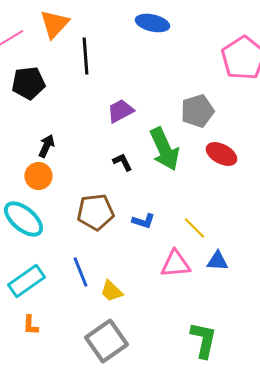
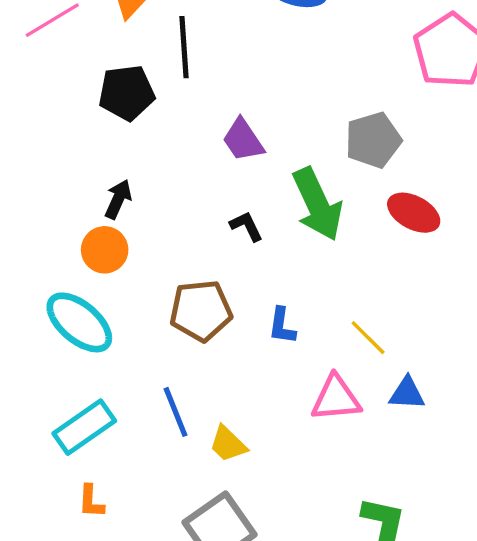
black pentagon: (28, 83) -> (127, 93), moved
purple trapezoid: (120, 111) -> (243, 140), turned -96
blue L-shape: (143, 221) -> (282, 326), turned 80

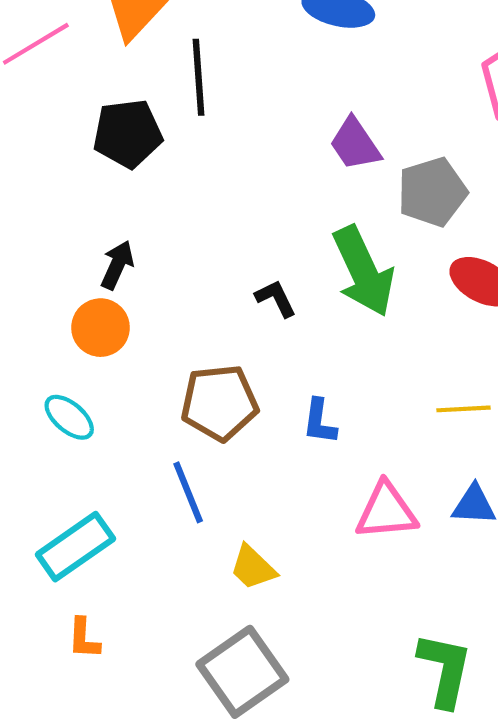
purple trapezoid: (243, 140) -> (355, 144), moved
cyan ellipse: (79, 322) -> (69, 417), size x0.6
yellow line: (368, 338) -> (464, 409), moved, turned -48
blue line: (176, 412) -> (188, 492), moved

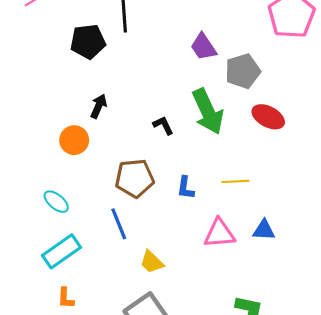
black arrow: (117, 265) -> (99, 106), moved
yellow line: (464, 409) -> (235, 181), moved
cyan ellipse: (69, 417) -> (56, 202), moved

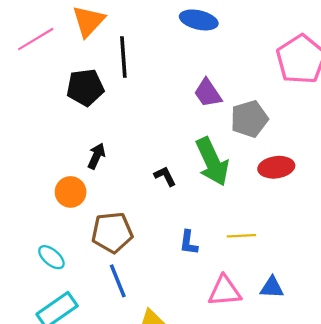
red ellipse: (268, 117) -> (276, 167), turned -36
brown pentagon: (135, 178) -> (112, 232), moved

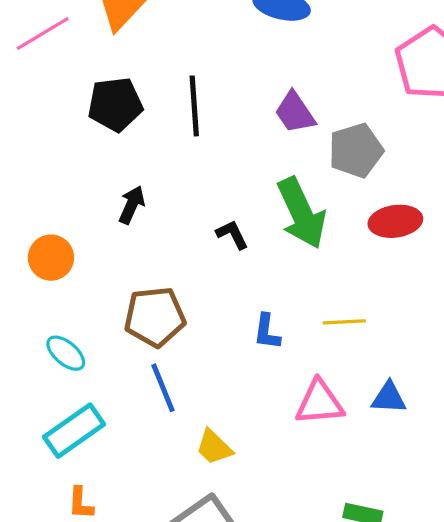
black line: (123, 57) -> (194, 106), moved
orange circle: (71, 192) -> (51, 258), moved

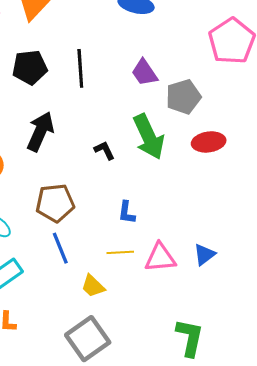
black arrow: (132, 205) -> (40, 131), size x1.6
yellow line: (344, 322) -> (120, 252), moved
blue triangle: (389, 398) -> (204, 254), turned -40

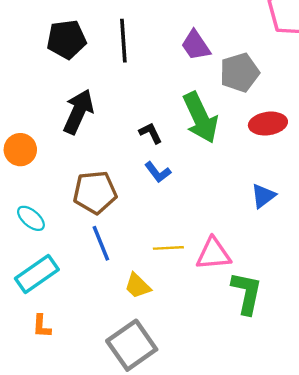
blue L-shape: (127, 212) -> (158, 172), moved, turned -45
blue triangle: (204, 254) -> (263, 196), moved
green L-shape: (190, 338) -> (247, 293), moved

